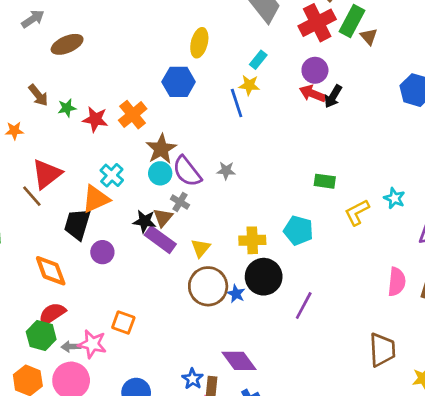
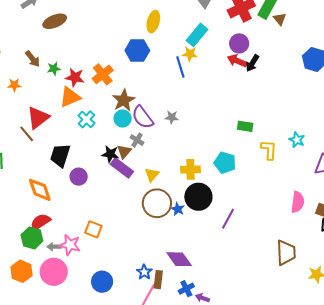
cyan rectangle: (258, 60) -> (197, 35), size x1.6
orange triangle: (96, 199) -> (70, 97), moved
yellow L-shape: (357, 212) -> (269, 150), turned 120

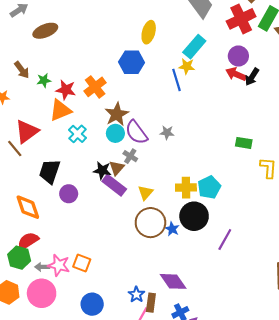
cyan pentagon: (225, 163) -> (209, 187), moved, turned 30
orange square: (93, 229) -> (82, 263), moved

